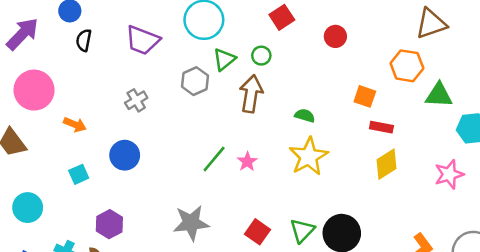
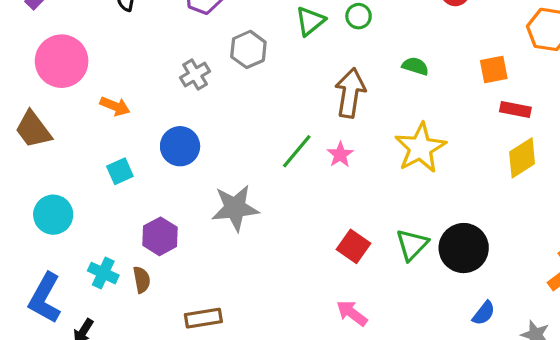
gray hexagon: (195, 81) -> (248, 49), moved
brown arrow: (251, 94) -> (350, 93), moved
orange square: (365, 96) -> (494, 69), turned -30
green semicircle: (305, 116) -> (415, 66), moved
gray star: (191, 223) -> (235, 208), moved

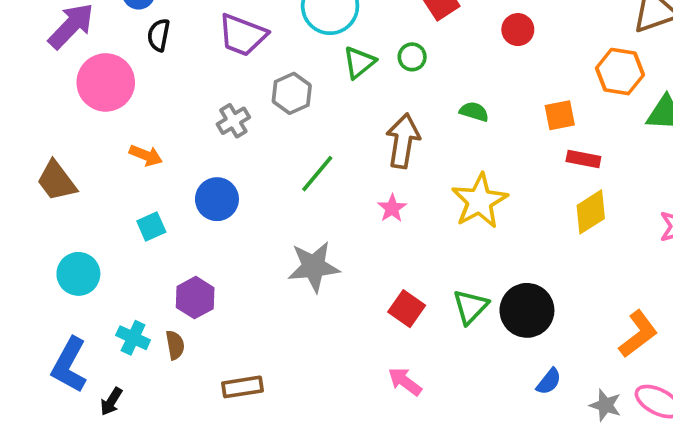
pink circle: (62, 61) -> (106, 82), moved
green line: (297, 151) -> (317, 174), moved
gray star: (235, 208) -> (314, 267), moved

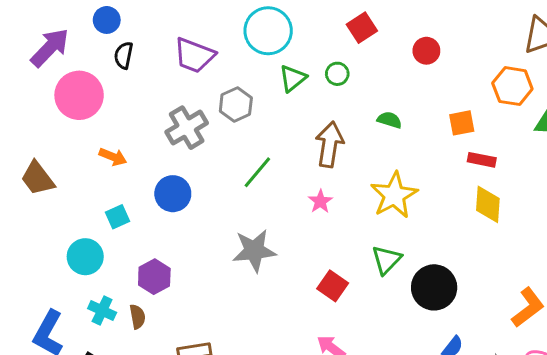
gray cross: (233, 121) -> (187, 128), size x1.5
yellow diamond: (591, 212) -> (488, 204), turned -54
cyan circle: (78, 274) -> (85, 257), moved
green triangle: (470, 307) -> (386, 260), moved

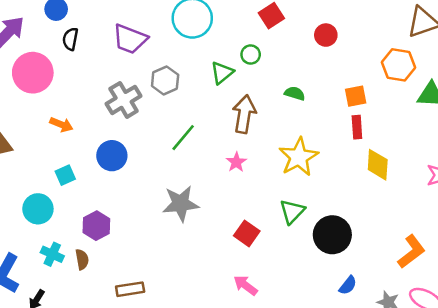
green triangle: (293, 78) -> (222, 73), moved
red rectangle: (482, 160) -> (357, 127), moved, turned 75

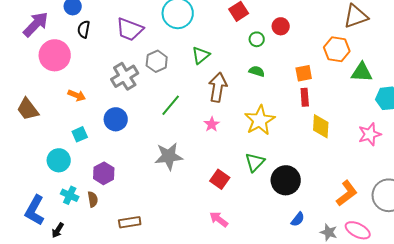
green circle: (251, 55) -> (257, 39), moved

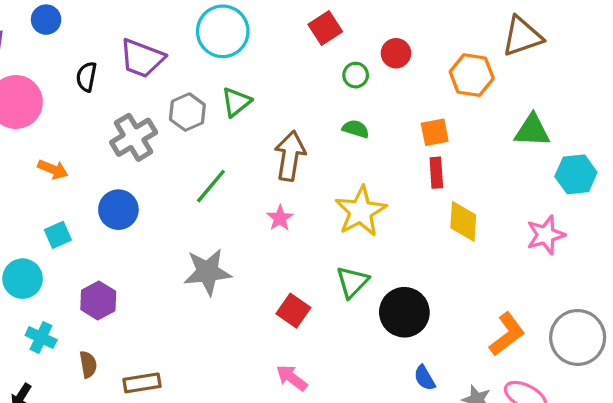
black semicircle: (84, 29) -> (86, 77), moved
orange hexagon: (337, 49) -> (472, 75), moved
green triangle: (201, 55) -> (236, 102), moved
brown semicircle: (93, 199) -> (88, 364), moved
blue semicircle: (298, 219) -> (425, 378), turned 112

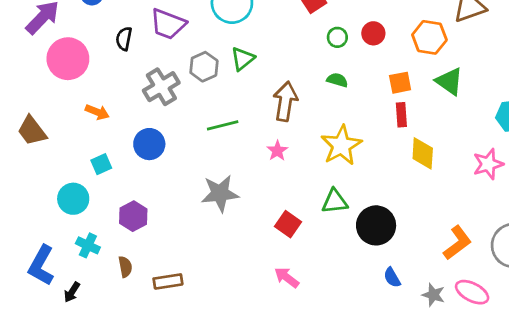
red circle: (396, 53) -> (373, 33), moved
green triangle: (532, 131) -> (449, 81), moved, turned 32
green line: (211, 186) -> (223, 125), turned 36
green triangle: (352, 282) -> (335, 201), turned 40

